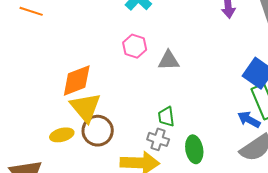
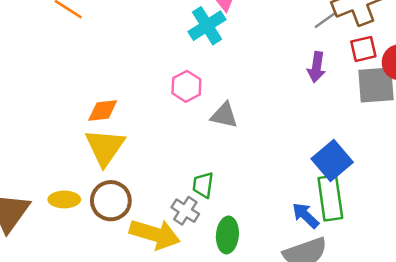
orange diamond: (77, 81) -> (103, 111), size x0.7
brown circle: (98, 131) -> (111, 201), moved
yellow ellipse: (62, 135) -> (64, 199), moved

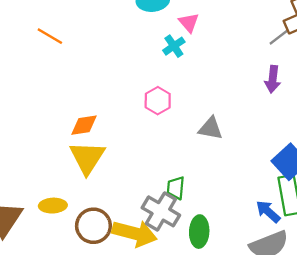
cyan cross: (207, 26) -> (174, 46), size x0.7
gray triangle: (224, 115) -> (211, 128), moved
brown circle: (111, 201) -> (93, 226), moved
gray cross: (185, 211) -> (161, 211), size x1.5

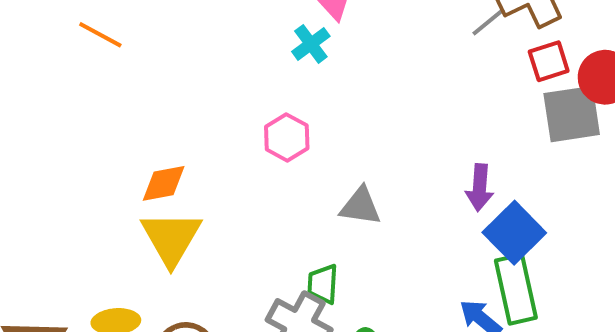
purple arrow: (273, 79) -> (480, 188), moved
gray triangle: (211, 128) -> (360, 206), moved

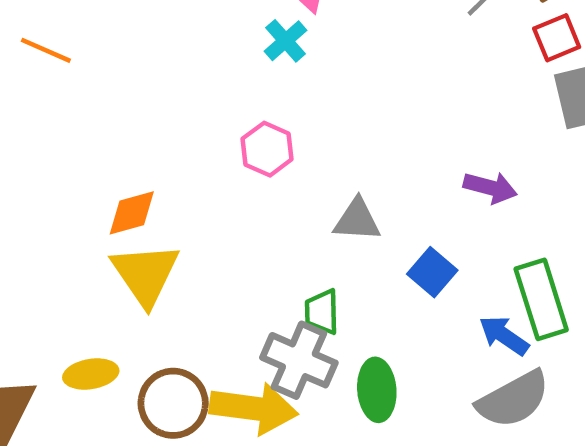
purple arrow: (480, 188) -> (490, 188), turned -75
blue square: (514, 233) -> (432, 272), moved, size x0.7

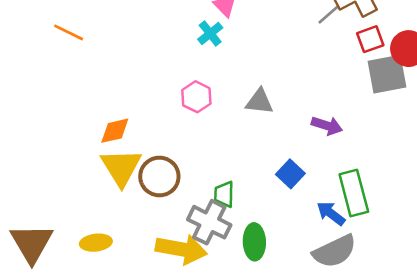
gray triangle: (357, 220) -> (259, 101), moved
yellow ellipse: (91, 374) -> (96, 243), moved
brown circle: (173, 403) -> (159, 177), moved

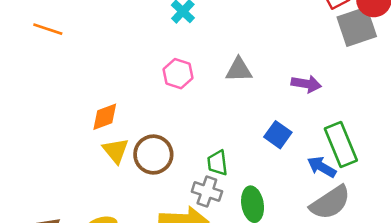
yellow triangle: (121, 167) -> (116, 151), size x0.7
gray cross: (209, 222) -> (207, 191), size x0.7

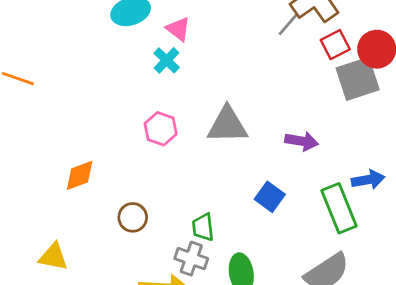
gray triangle: (239, 70) -> (227, 125), size x1.4
yellow triangle: (116, 151) -> (53, 257), moved, turned -40
brown circle: (153, 155) -> (133, 217), size x0.7
blue arrow: (322, 167) -> (368, 180), moved, turned 140

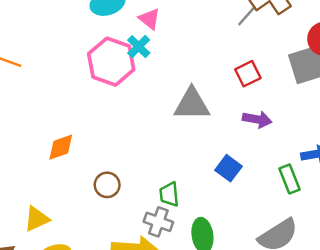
red square: (335, 45) -> (248, 74), moved
pink hexagon: (161, 129) -> (111, 62), moved, size x1.6
green rectangle: (339, 208) -> (289, 179), size x0.7
yellow triangle: (53, 257) -> (37, 219), turned -36

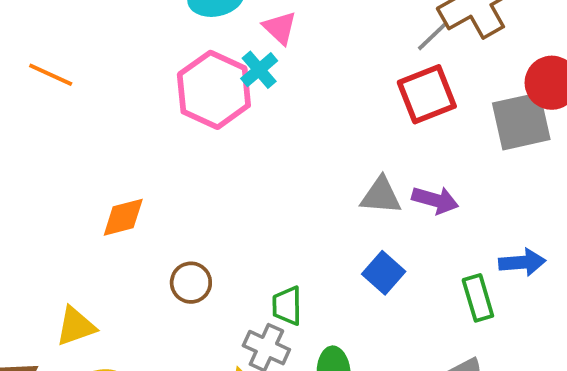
red square: (248, 74) -> (427, 94), moved, size x1.4
gray triangle: (192, 104) -> (381, 196), moved, size x0.7

